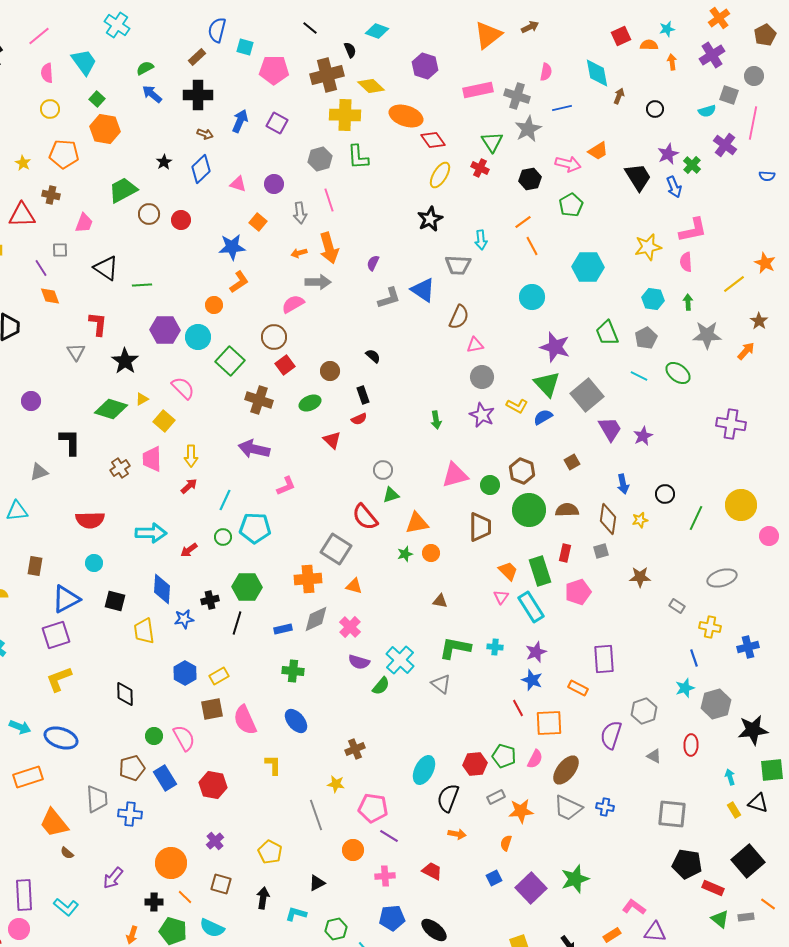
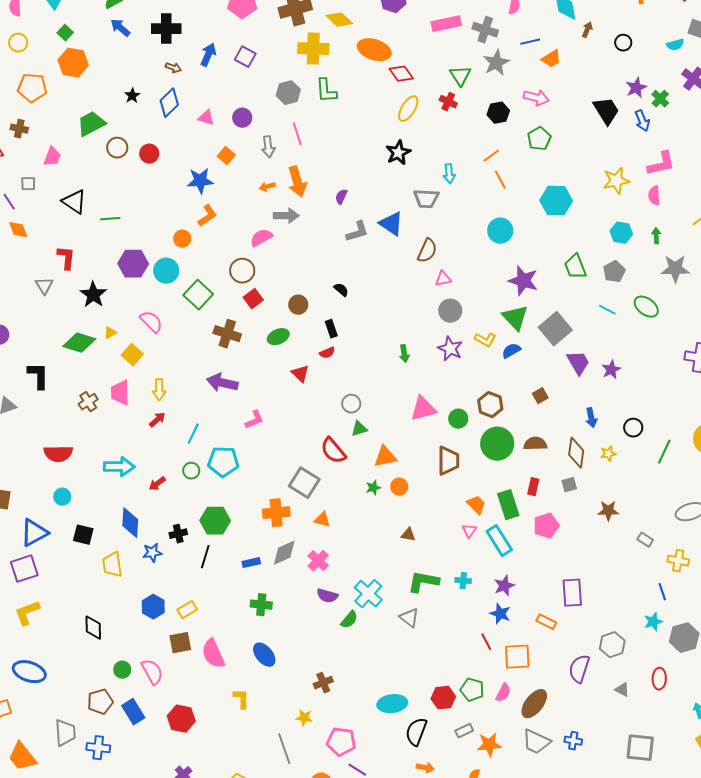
orange trapezoid: (598, 151) -> (551, 59), moved
cyan ellipse: (424, 770) -> (392, 704), turned 56

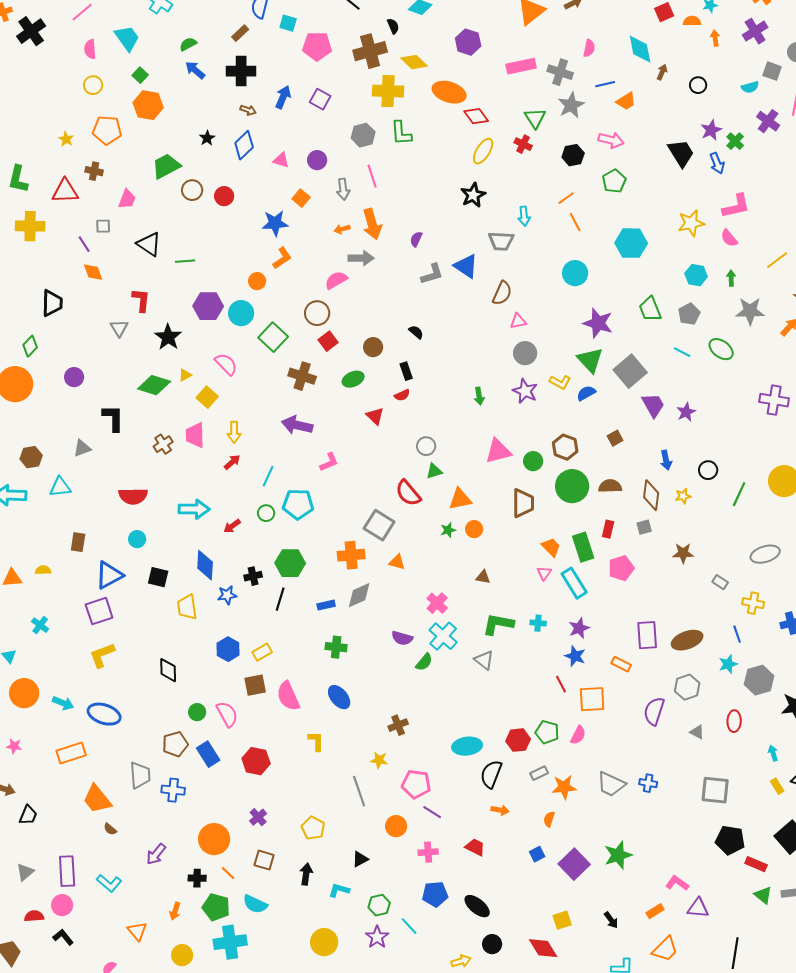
pink semicircle: (654, 196) -> (729, 238), turned -36
pink cross: (318, 561) -> (437, 603), moved
brown ellipse: (534, 704) -> (687, 640), moved, turned 32

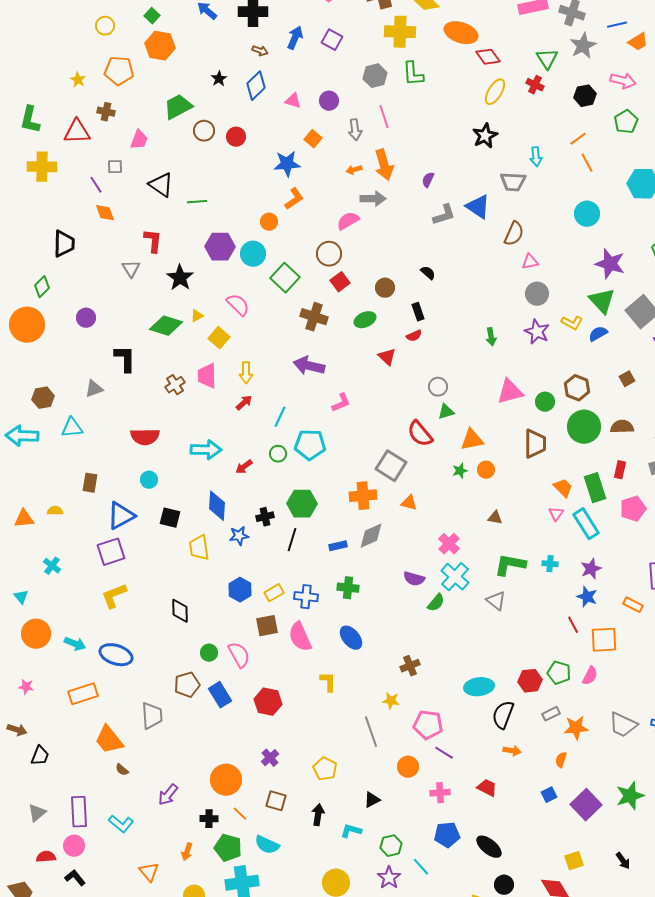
blue cross: (173, 790) -> (306, 597), moved

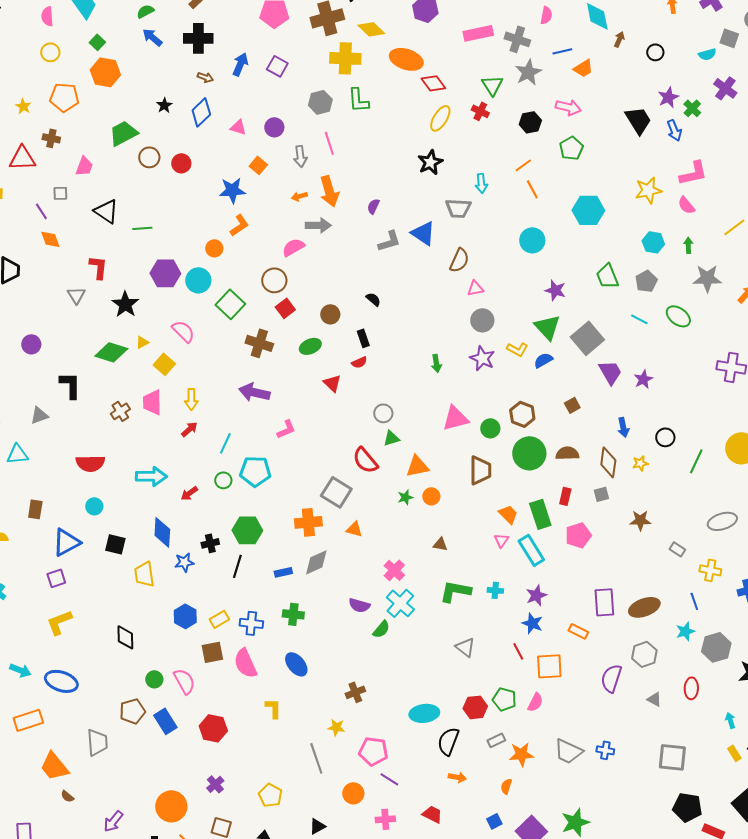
purple star: (610, 264) -> (555, 290), size x0.7
purple square: (111, 552) -> (56, 578), size x0.7
gray triangle: (496, 601) -> (465, 647), moved

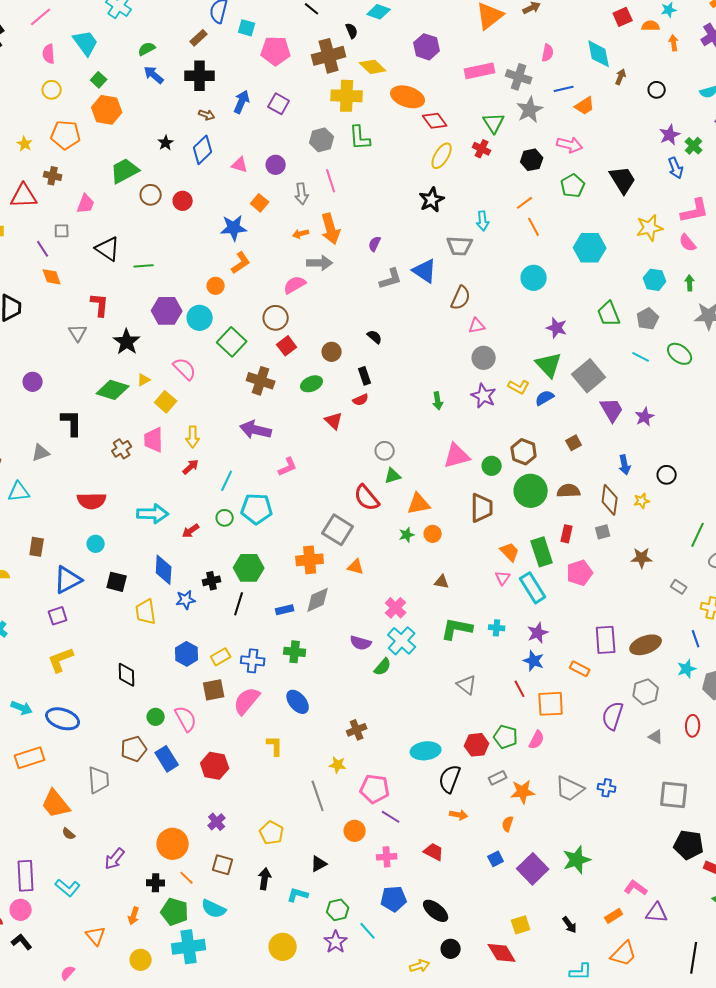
black trapezoid: (638, 120) -> (623, 180), moved
green line: (696, 461) -> (698, 535), moved
pink semicircle: (245, 663) -> (247, 701), turned 64

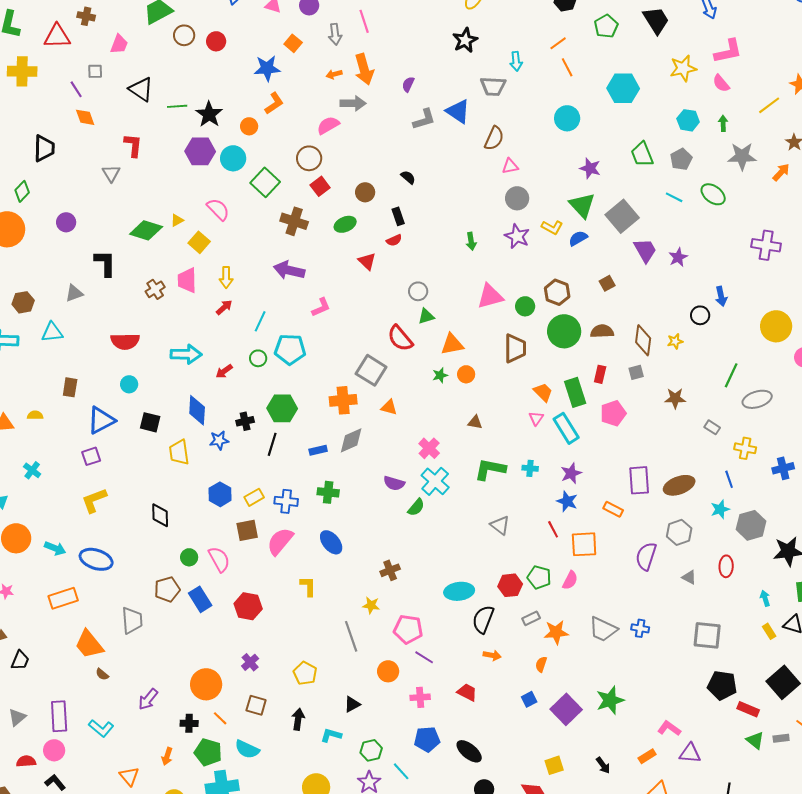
black star: (127, 342) -> (209, 114), moved
blue arrow: (625, 465) -> (721, 296), moved

